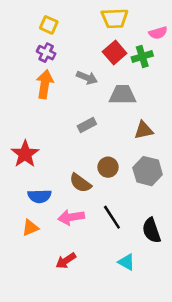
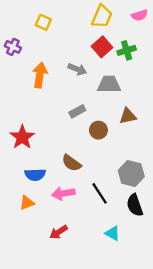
yellow trapezoid: (115, 18) -> (102, 16), turned -65
pink semicircle: (158, 33) -> (139, 15), moved
purple cross: (46, 53) -> (13, 47), moved
brown circle: (108, 167) -> (98, 130), moved
gray hexagon: (148, 171) -> (131, 173), moved

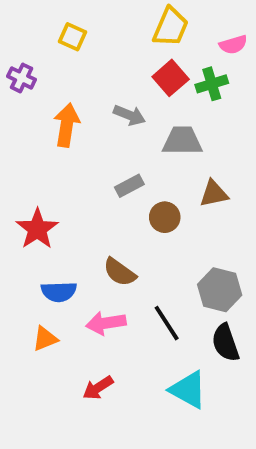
pink semicircle: (139, 15) -> (233, 45), moved
cyan triangle: (112, 233) -> (188, 390), size x1.5

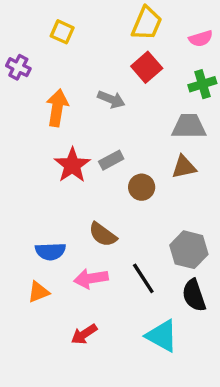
green cross: (212, 84) -> (202, 84), moved
gray trapezoid: (182, 141) -> (189, 126), moved
red star: (37, 229) -> (72, 165), moved

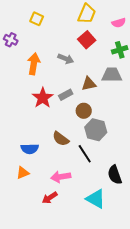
brown triangle: (184, 167) -> (89, 84), moved
gray hexagon: (189, 250) -> (96, 130), moved
pink arrow: (91, 278) -> (61, 177), moved
black line: (143, 278) -> (85, 154), moved

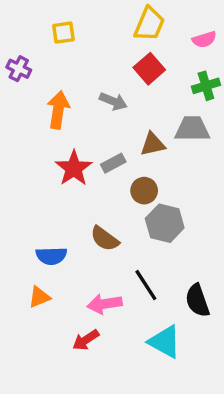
yellow square: (37, 19) -> (63, 33), turned -32
black line: (85, 154) -> (146, 285), moved

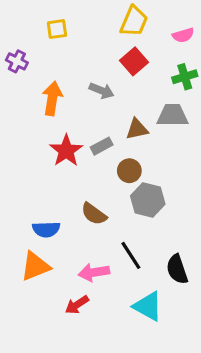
orange triangle: (39, 297) -> (35, 266), size x1.5

